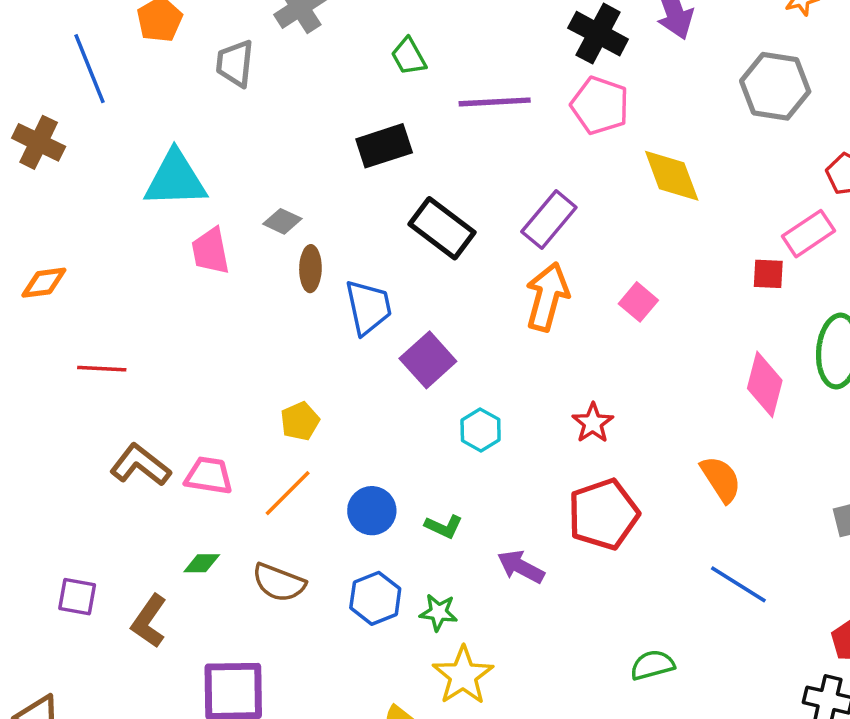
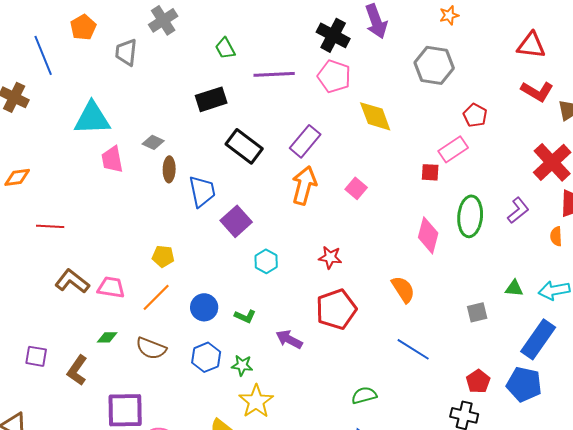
yellow pentagon: (300, 421) -> (163, 256), turned 30
red star: (593, 423) -> (330, 257), turned -30

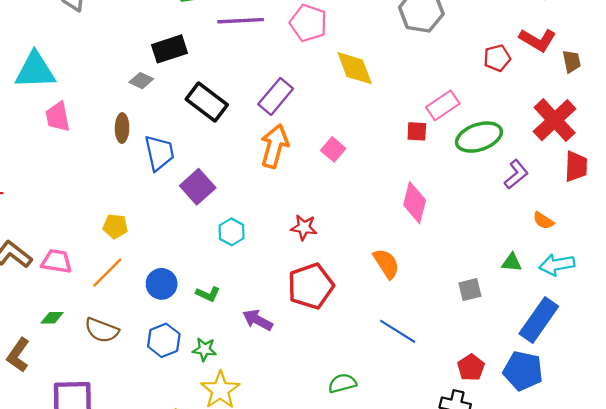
red pentagon: (475, 115) -> (497, 58), moved, turned 30
gray diamond: (153, 142) -> (141, 81), moved
green ellipse: (470, 216) -> (479, 137), moved, turned 66
orange semicircle: (556, 236) -> (543, 221), moved, turned -54

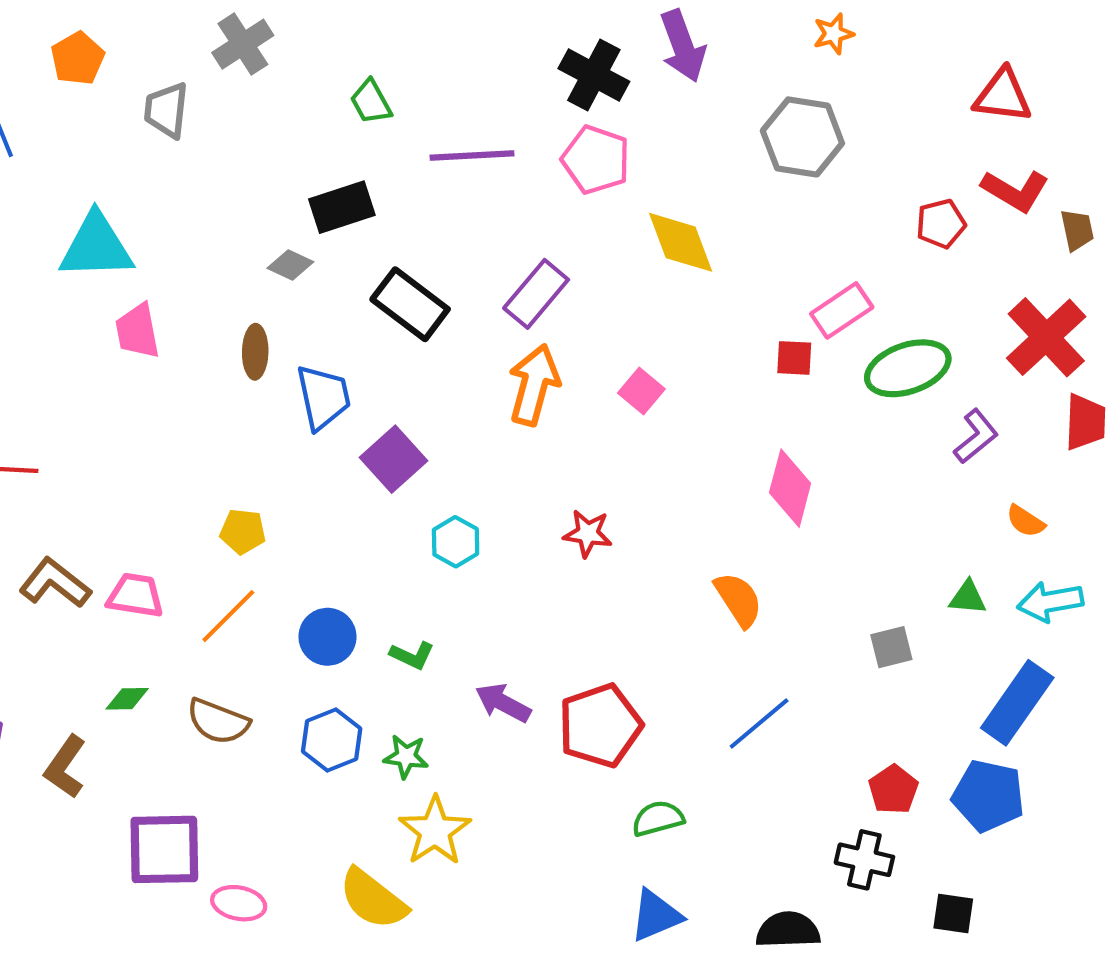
red pentagon: (311, 286) -> (600, 726), moved
blue line: (398, 331) -> (759, 723), turned -72

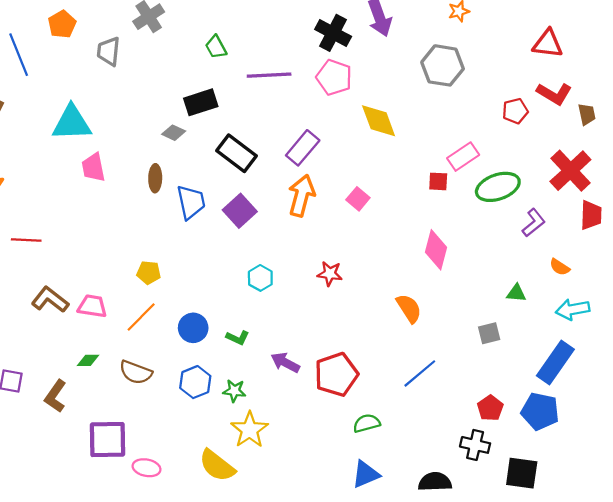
purple square: (394, 459) -> (240, 211), moved
green triangle: (968, 598) -> (516, 293), moved
black square: (953, 913) -> (522, 473), size x1.5

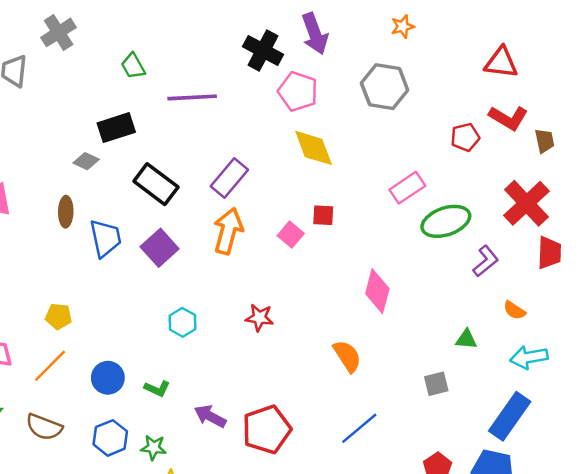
pink pentagon: (334, 77) -> (298, 91), moved
red square: (438, 181) -> (323, 215), moved

